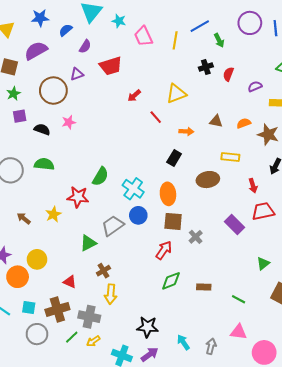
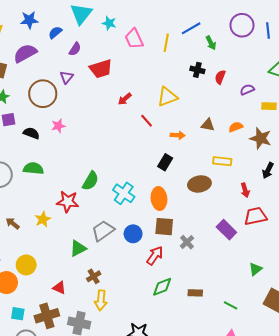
black cross: (206, 67) -> (197, 70), turned 32
purple triangle: (77, 74) -> (67, 77), turned -32
blue circle: (138, 215) -> (133, 234), moved

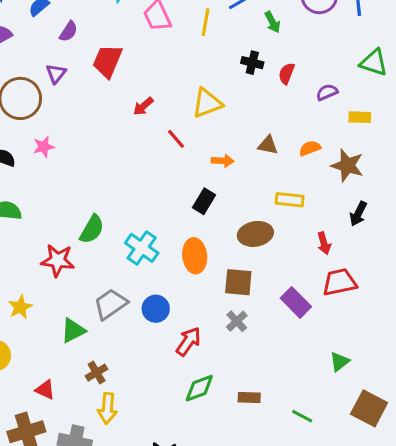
red trapezoid: (101, 69) -> (107, 61), turned 130
yellow star: (43, 219) -> (20, 307), moved
brown square: (164, 227) -> (238, 282), moved

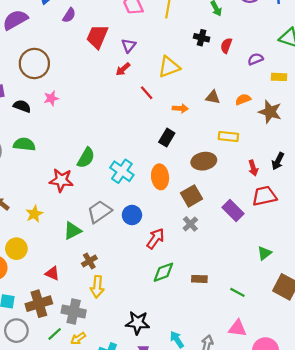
purple triangle: (56, 74) -> (129, 46), moved
black arrow: (358, 214) -> (278, 161), moved
brown square: (238, 282) -> (191, 196), turned -35

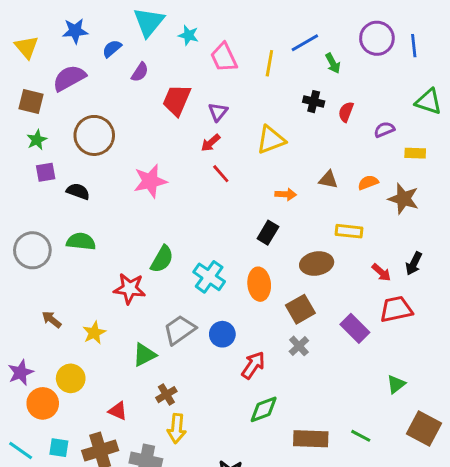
red line: (147, 93) -> (221, 174), moved
pink star: (51, 98) -> (150, 181), moved, size x1.6
red arrow: (253, 168) -> (381, 272), turned -32
brown rectangle: (199, 279) -> (311, 439), moved, size x1.6

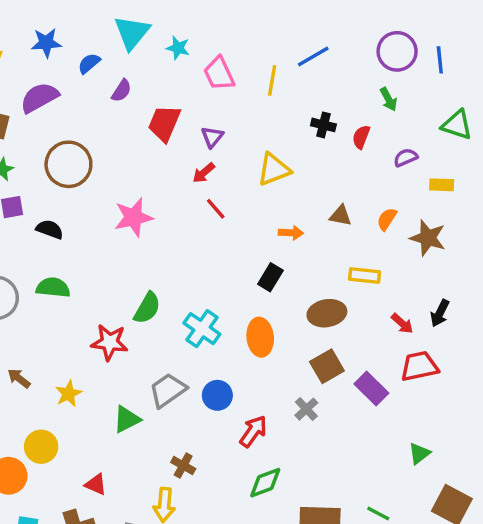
green arrow: (333, 63) -> (389, 99), moved
orange semicircle: (368, 183) -> (387, 219), turned -36
brown square: (300, 309) -> (327, 366), moved
brown cross: (166, 395) -> (183, 466), moved, turned -30

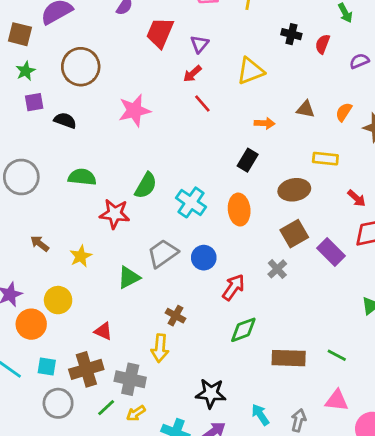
green semicircle: (53, 288) -> (82, 177), moved

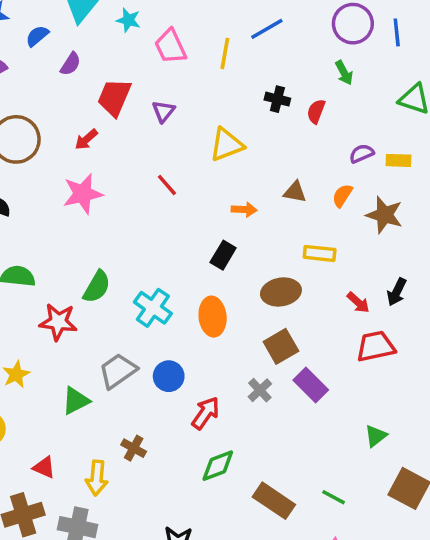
purple semicircle: (359, 61) -> (362, 153), moved
red arrow: (192, 74) -> (86, 139), moved
purple rectangle: (331, 252) -> (311, 385), moved
yellow arrow: (160, 348) -> (97, 478), moved
brown rectangle: (289, 358) -> (274, 501), turned 32

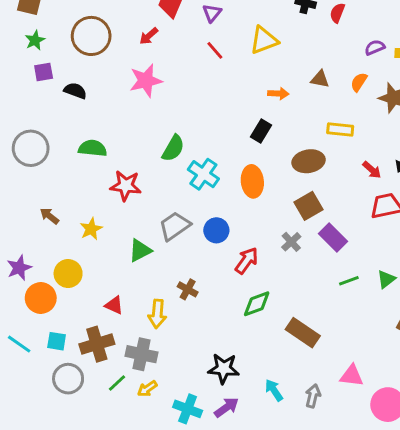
red line: (167, 185) -> (215, 50), moved
green semicircle: (97, 287) -> (173, 148), moved
green line: (334, 497) -> (349, 281), moved, turned -48

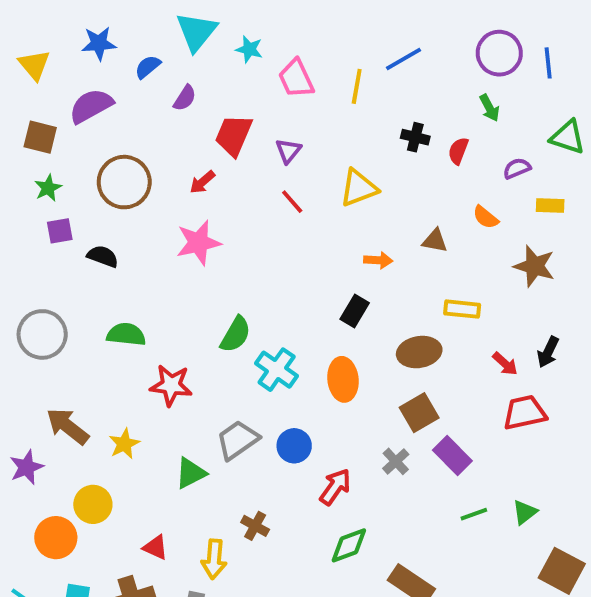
purple semicircle: (375, 47) -> (517, 168), moved
orange semicircle: (359, 82) -> (486, 217), moved, turned -84
brown arrow: (49, 216) -> (68, 426), size x1.6
purple star: (19, 268) -> (27, 467), moved

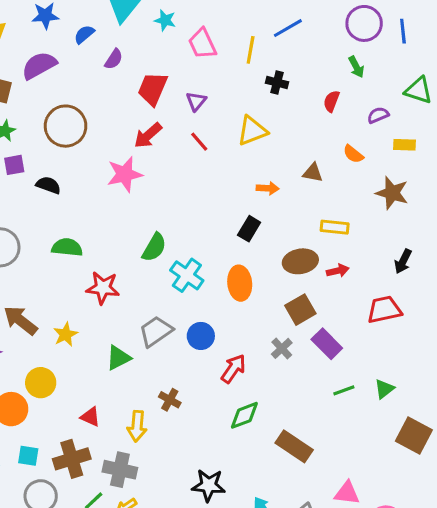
black cross: (415, 137) -> (277, 83), moved
red arrow: (202, 182) -> (148, 135), moved, size x1.4
red arrow: (505, 364) -> (338, 271), moved, turned -55

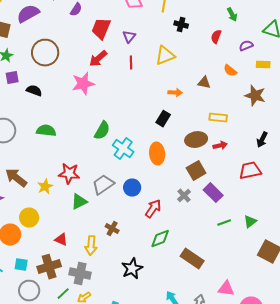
red line: (199, 142) -> (131, 63), turned 40
red star: (103, 288) -> (69, 174), moved
black star: (209, 485) -> (132, 269), moved, turned -30

